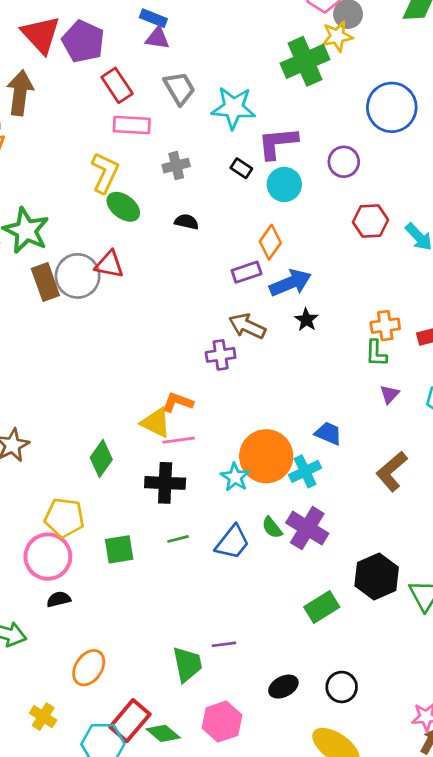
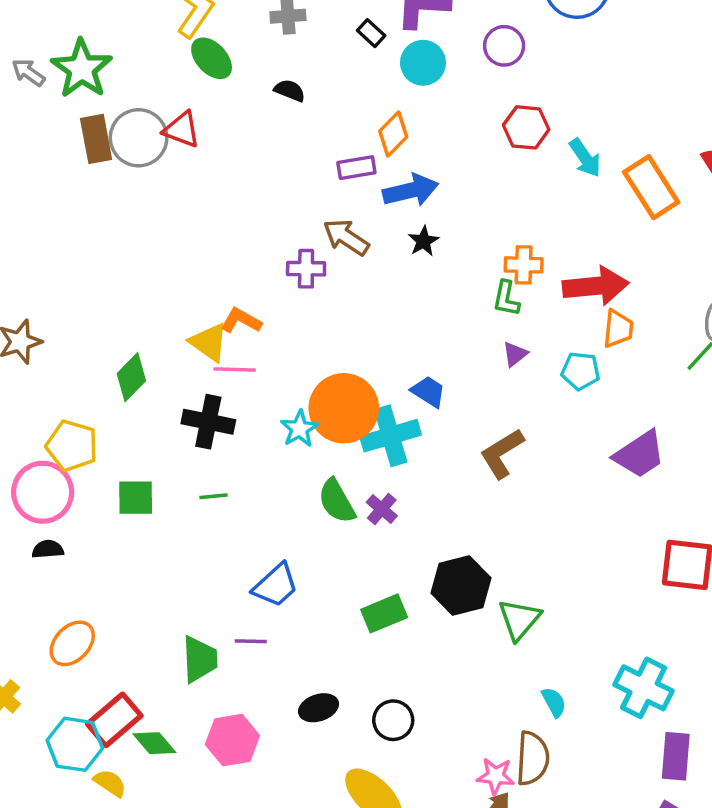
cyan cross: (305, 471) -> (391, 436), size x1.4
green semicircle: (272, 528) -> (337, 501), size x1.5
purple cross: (307, 528) -> (382, 509), size x0.6
blue trapezoid: (232, 542) -> (276, 585), moved

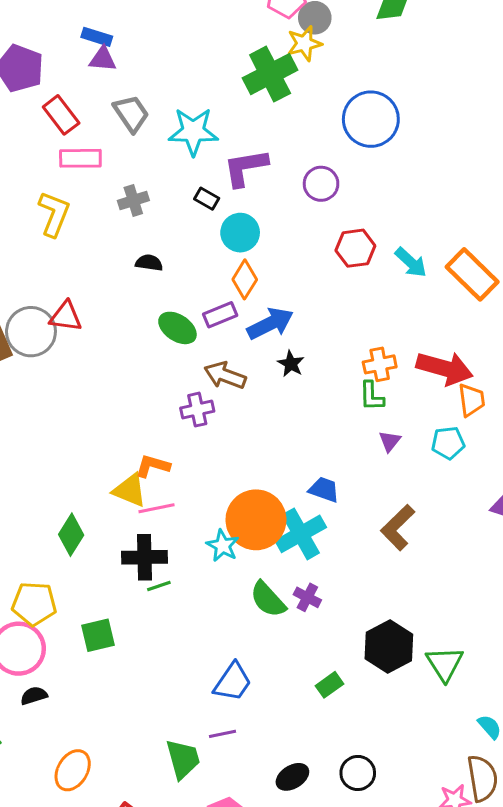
green ellipse: (212, 58) -> (177, 328), moved
cyan circle: (423, 63) -> (240, 233), moved
red arrow: (596, 286) -> (445, 368), turned 34
green line: (214, 496) -> (159, 586), moved
green rectangle: (384, 613) -> (329, 685), size x0.7

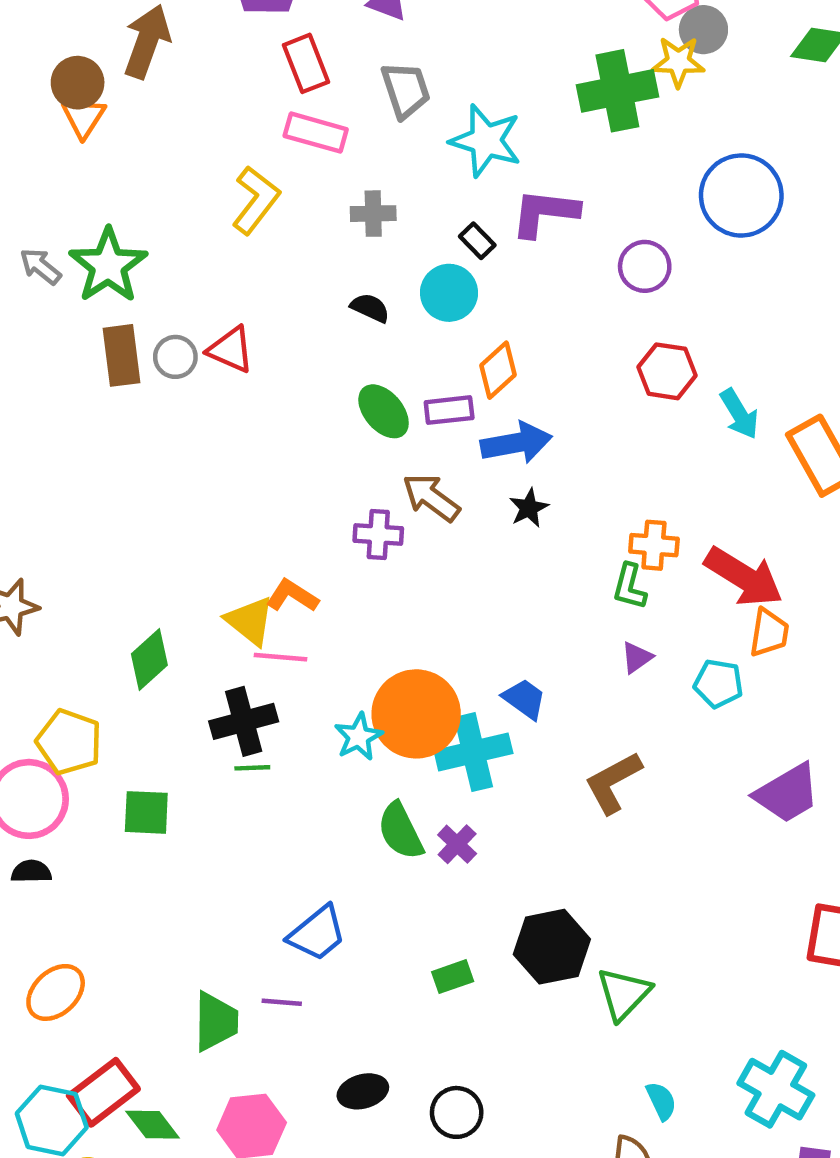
cyan circle: (240, 233) -> (449, 293), moved
gray circle: (31, 332) -> (175, 357), size x0.6
black cross: (144, 557) -> (244, 721), turned -30

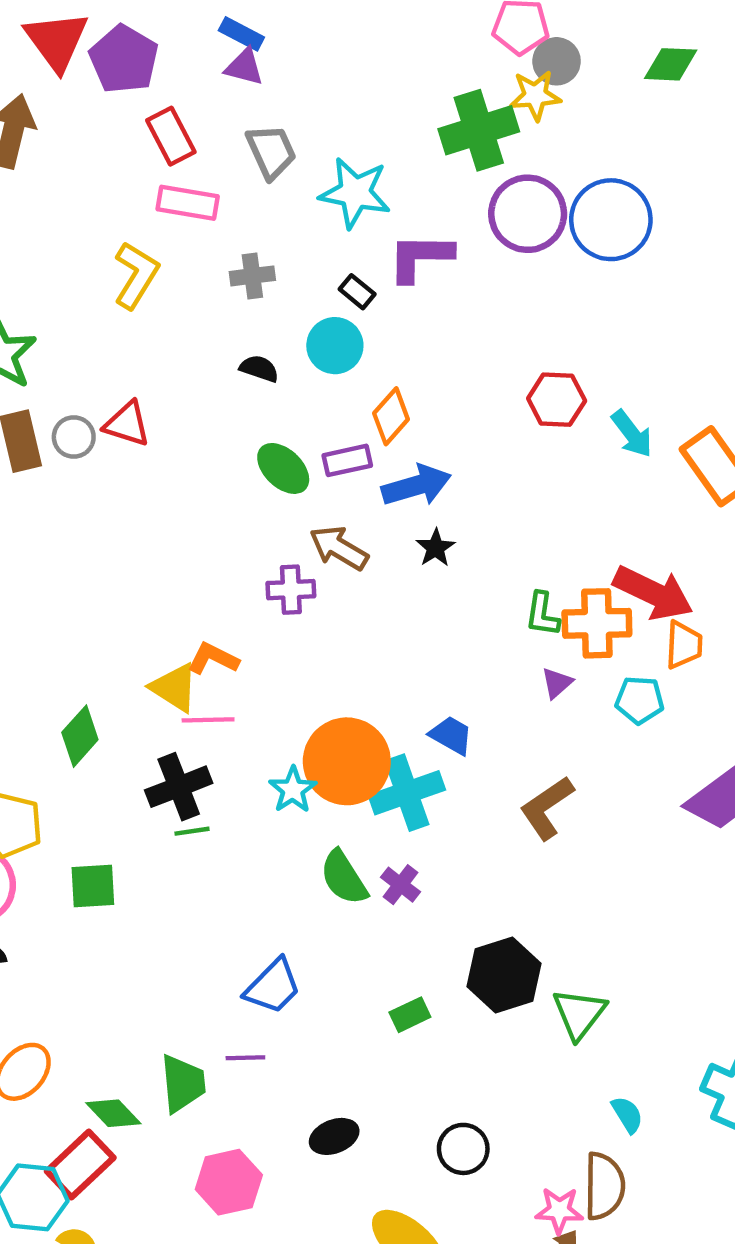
purple circle: (645, 266) -> (528, 214), moved, size x1.5
orange cross: (654, 545) -> (597, 623), moved, size x1.4
black circle: (457, 1112) -> (463, 1149), moved
green diamond: (153, 1125) -> (113, 1113), moved

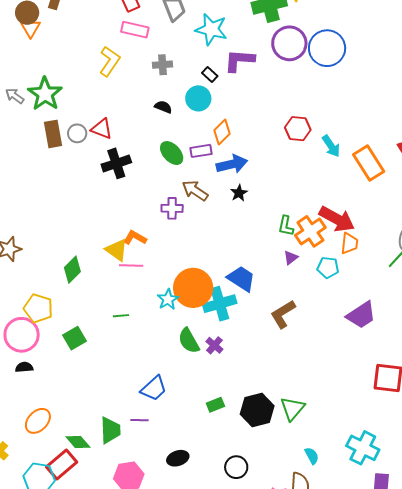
orange cross: (597, 623) -> (310, 231), turned -36
blue trapezoid: (451, 735) -> (241, 279), size x1.4
black cross: (179, 787) -> (116, 163), moved
green square: (93, 886) -> (74, 338), turned -30
black hexagon: (504, 975) -> (257, 410), moved

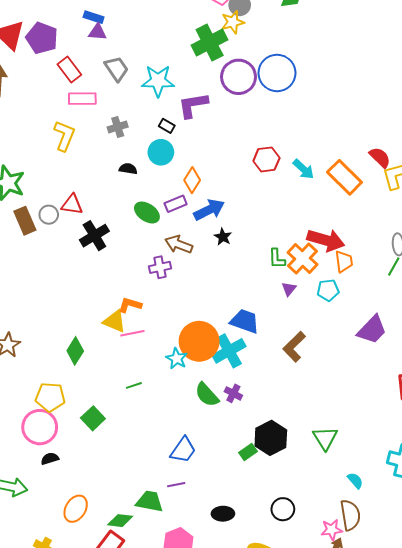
black hexagon: (257, 410) -> (271, 438), moved
green trapezoid: (110, 430) -> (150, 501), turned -64
green diamond: (78, 442) -> (120, 521), turned -30
black ellipse: (178, 458) -> (223, 514), turned 30

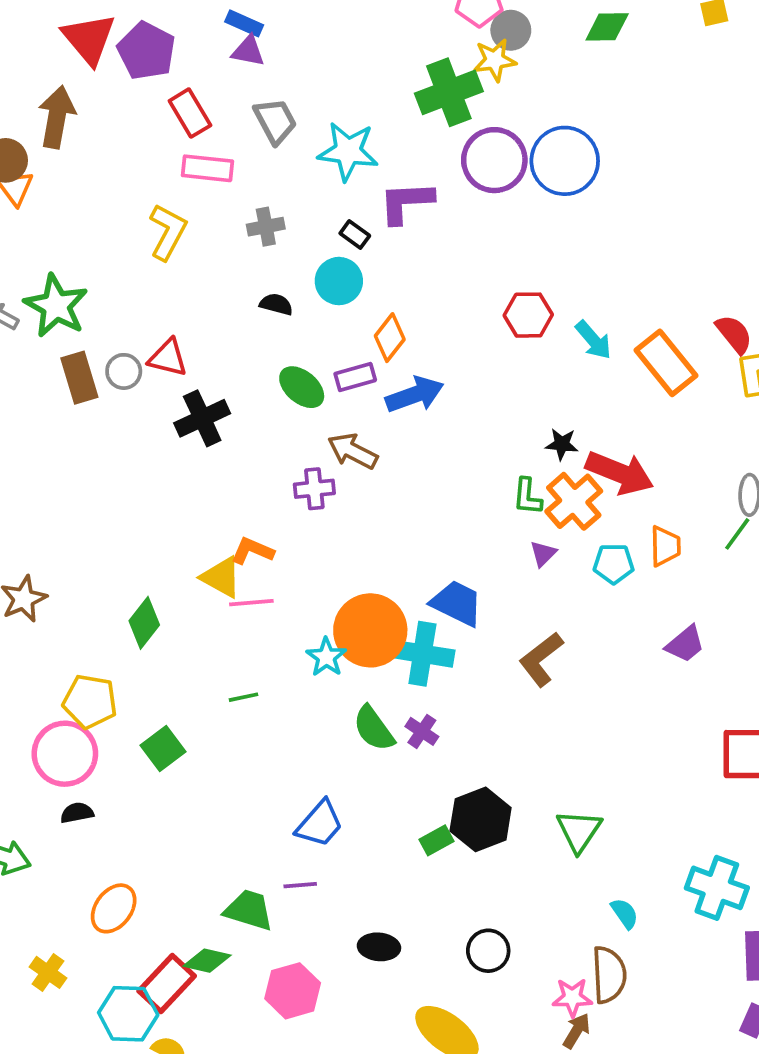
black star: (223, 237) -> (562, 444), moved, turned -30
orange trapezoid: (344, 261) -> (665, 546), moved
purple trapezoid: (372, 330) -> (685, 644), size x0.7
cyan cross: (229, 351) -> (422, 654), turned 32
green diamond: (120, 521) -> (207, 961), moved

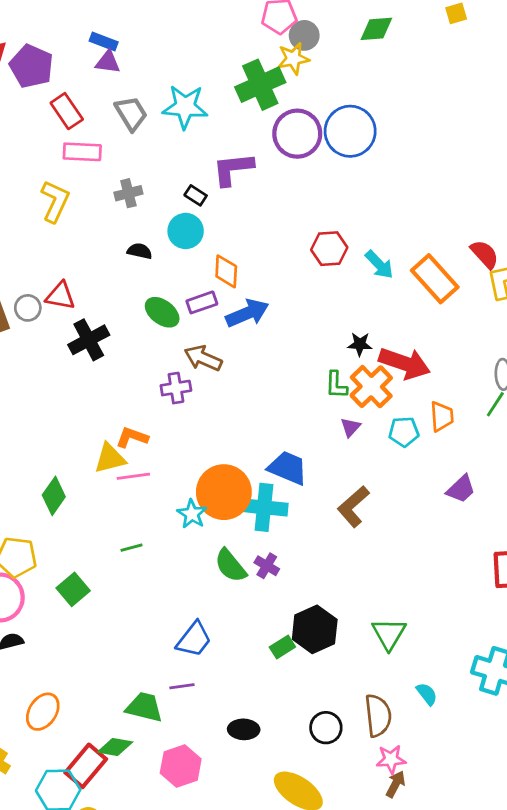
cyan star: (348, 151) -> (185, 107), moved
orange diamond: (390, 338) -> (226, 271), turned -32
yellow triangle: (221, 577) -> (110, 458), turned -40
brown semicircle: (609, 975) -> (378, 716), moved

